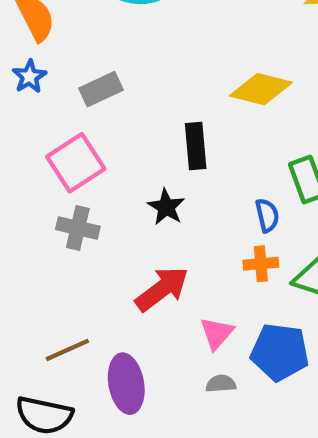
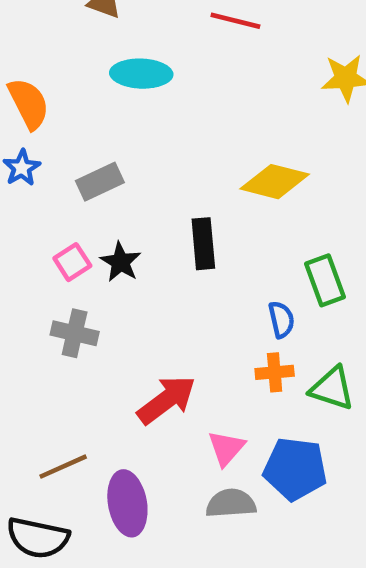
pink square: (76, 163) -> (72, 262), size x0.6
black star: (166, 207) -> (121, 262), moved
gray semicircle: (221, 384) -> (231, 503), size x1.5

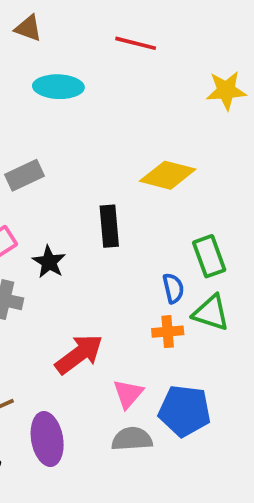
black star: (121, 262) -> (49, 262), moved
green triangle: (332, 388) -> (211, 313), moved

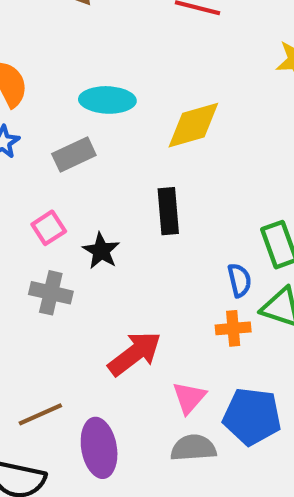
cyan ellipse: (58, 87) -> (107, 100), moved
yellow diamond: (168, 175) -> (193, 125), moved, turned -30

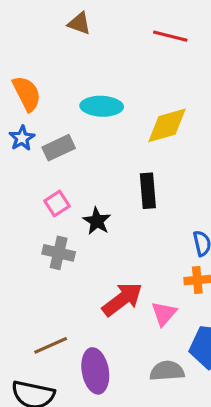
gray rectangle: (74, 154) -> (59, 148), moved
pink triangle: (189, 398) -> (164, 313), moved

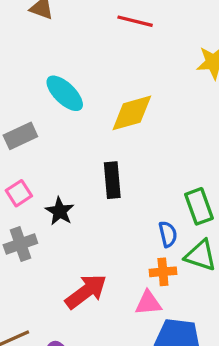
cyan ellipse: (102, 106) -> (65, 93), turned 42
gray cross: (59, 253) -> (20, 244), turned -32
pink triangle: (164, 313) -> (148, 303), moved, turned 44

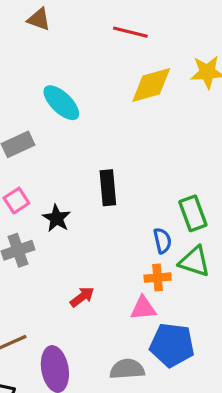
yellow diamond: (132, 113) -> (151, 85), moved
red arrow: (86, 291) -> (82, 297), size x0.6

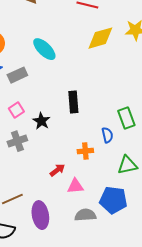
green triangle: (195, 262) -> (127, 165), moved, turned -30
orange cross: (158, 278) -> (85, 151), moved
pink triangle: (143, 308) -> (75, 186), moved

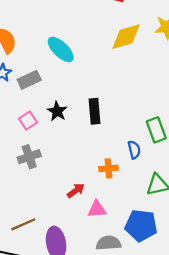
black star: (41, 121) -> (57, 111), moved

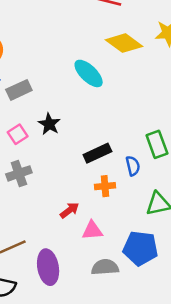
yellow diamond: (126, 37) -> (124, 43), turned 52
cyan ellipse: (61, 49) -> (89, 73), moved
black rectangle: (94, 111) -> (97, 153), moved, turned 70

